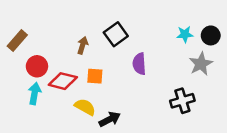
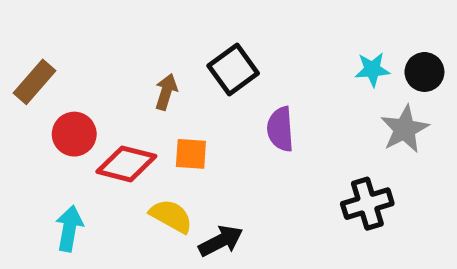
cyan arrow: (35, 93) -> (69, 228), moved

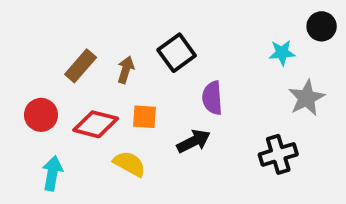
black circle: (424, 72) -> (322, 26), moved
brown rectangle: (34, 82) -> (81, 66), moved
red circle: (74, 134) -> (41, 115), moved
black arrow: (221, 241) -> (194, 141), moved

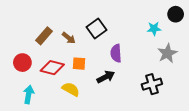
brown arrow: (126, 70) -> (69, 38), turned 112

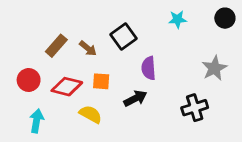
cyan star: (154, 29) -> (178, 19), moved

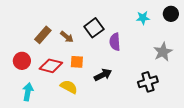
cyan star: (178, 19) -> (143, 18), moved
purple semicircle: (149, 68) -> (115, 42), moved

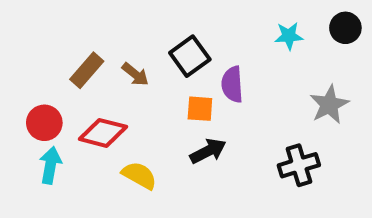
orange square: (77, 62) -> (200, 109), moved
cyan arrow: (28, 92) -> (50, 165), moved

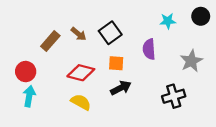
brown arrow: (135, 74) -> (78, 34), moved
purple semicircle: (232, 84) -> (149, 49), moved
red diamond: (103, 133) -> (81, 73), moved

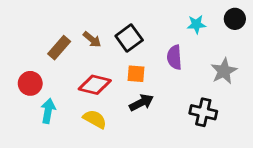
cyan arrow: (29, 96) -> (48, 111), moved
black cross: (174, 96) -> (203, 112), turned 30

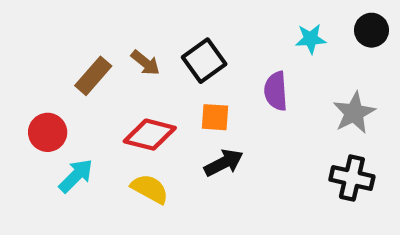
cyan arrow: (48, 111) -> (76, 176), turned 35
black cross: (203, 112) -> (352, 178), moved

